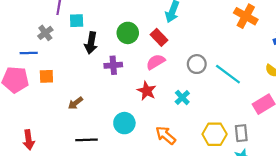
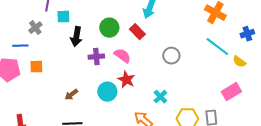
pink semicircle: (156, 62) -> (122, 56), moved, turned 66
cyan line: (228, 74) -> (217, 47), moved
cyan cross: (182, 97) -> (160, 97), moved
brown arrow: (75, 103) -> (71, 95), moved
cyan circle: (124, 123) -> (107, 92), moved

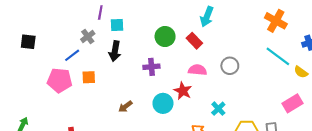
black arrow: (76, 37) -> (115, 51), moved
blue line: (20, 46) -> (72, 55), turned -35
pink semicircle: (122, 56) -> (197, 70), moved, turned -30

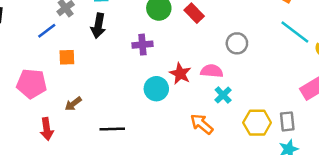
pink semicircle: (197, 70) -> (212, 71), moved
pink pentagon: (60, 80) -> (32, 84), moved
brown arrow: (125, 107) -> (73, 104), moved

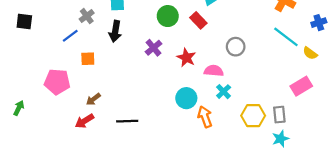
purple cross: (142, 45) -> (153, 48), turned -35
red star: (180, 74) -> (186, 58), moved
cyan circle: (156, 89) -> (186, 98), moved
orange arrow: (202, 124) -> (205, 117), turned 30
red arrow: (47, 129) -> (85, 121), moved, turned 66

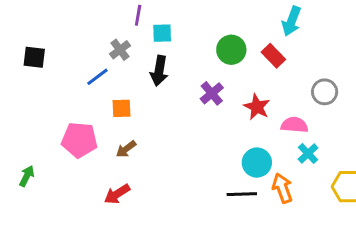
brown arrow: (93, 99) -> (126, 149), moved
black line: (127, 121) -> (242, 194), moved

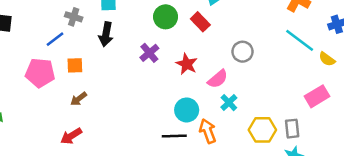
gray cross: (120, 50) -> (74, 17), turned -35
pink semicircle: (294, 125) -> (218, 79), turned 135
pink pentagon: (79, 140) -> (40, 73), moved

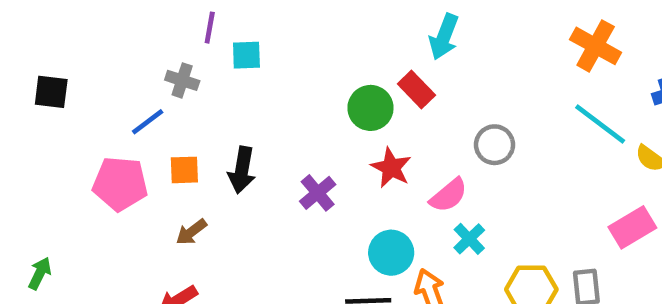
green circle: (166, 17) -> (370, 108), moved
black arrow: (106, 34) -> (242, 170), moved
purple cross: (149, 53) -> (318, 193), moved

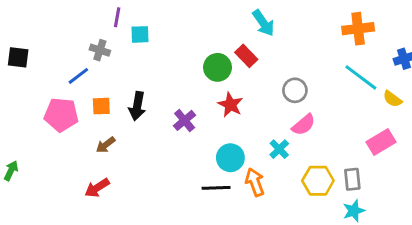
cyan arrow: (444, 37) -> (263, 23), turned -56
orange cross: (596, 46) -> (358, 29), turned -36
pink semicircle: (449, 195) -> (304, 125), moved

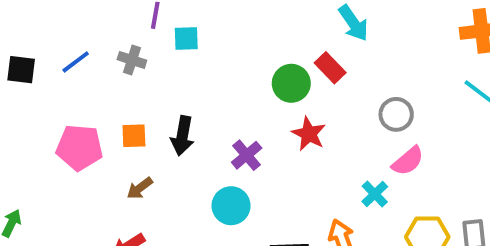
blue line: (78, 76) -> (76, 62), moved
cyan circle: (230, 158) -> (231, 206), moved

